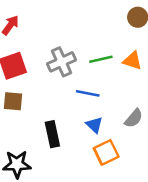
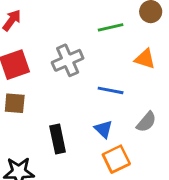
green line: (101, 59) -> (111, 27), moved
blue line: (88, 93) -> (111, 90), moved

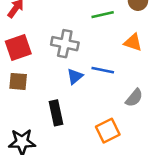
gray cross: (68, 60) -> (65, 44), turned 36
blue triangle: (103, 129) -> (75, 76), moved, turned 36

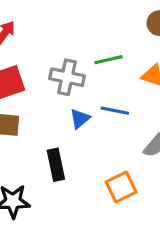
green line: (103, 15) -> (108, 60), moved

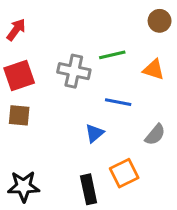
blue triangle: (80, 119) -> (95, 133), moved
black rectangle: (56, 165) -> (89, 189), moved

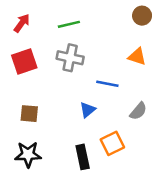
green line: (112, 55) -> (69, 24), moved
brown square: (19, 115) -> (29, 114), moved

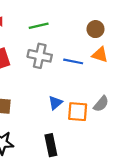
brown circle: (142, 16) -> (95, 29), moved
blue line: (107, 84) -> (73, 61), moved
orange square: (112, 143) -> (78, 112), moved, turned 30

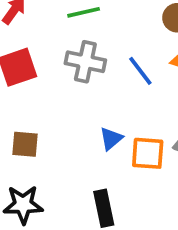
blue line: (73, 61) -> (140, 71), turned 42

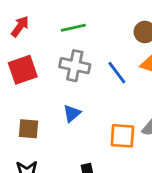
blue triangle: (111, 139) -> (72, 113), moved

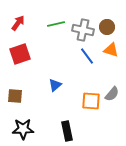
gray cross: (75, 66) -> (83, 30), moved
brown square: (28, 129) -> (15, 96), moved

